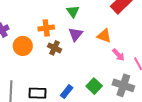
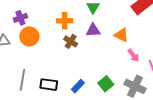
purple triangle: (76, 34) -> (93, 30), turned 42
orange circle: (23, 46) -> (29, 36), moved

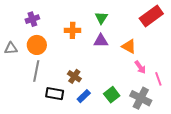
purple cross: (20, 18) -> (32, 19), moved
brown cross: (71, 41) -> (74, 76), moved
gray line: (22, 80) -> (36, 71), moved

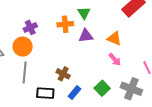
purple cross: (32, 19) -> (30, 27), moved
orange cross: (73, 30) -> (65, 24), moved
pink arrow: (140, 67) -> (115, 60), moved

